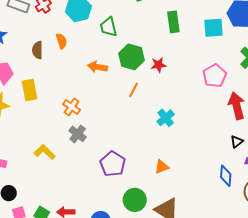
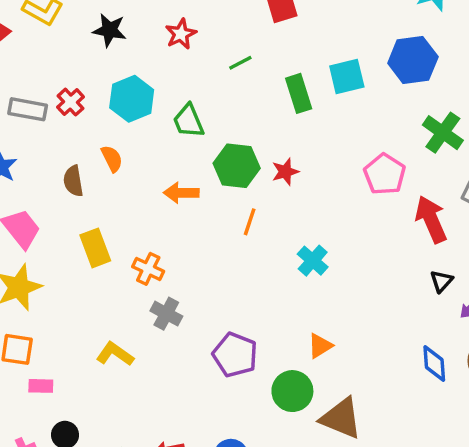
cyan square: (213, 28) -> (347, 76), moved
yellow rectangle: (30, 90) -> (95, 248), moved
blue diamond: (226, 176) -> (434, 364), moved
green circle: (135, 200) -> (292, 391), moved

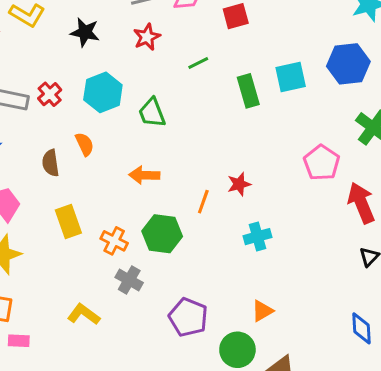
green hexagon: (237, 166) -> (162, 234), moved
red star: (285, 172) -> (239, 184), moved
cyan cross: (313, 261) -> (258, 237), turned 32

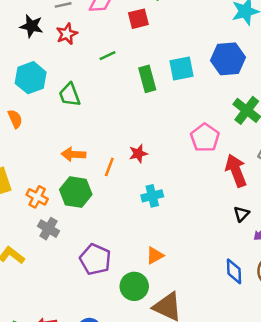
black star: (85, 32) -> (32, 26), moved
orange arrow: (144, 175) -> (73, 154), moved

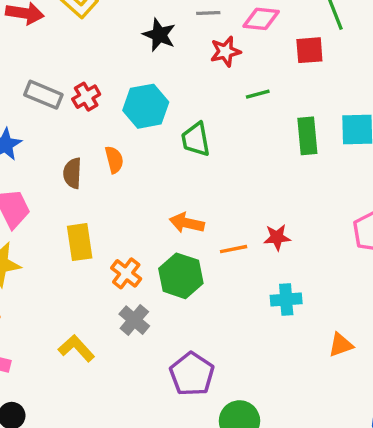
red star: (67, 34) -> (225, 52), moved
orange line: (109, 167) -> (234, 249), turned 48
orange triangle: (155, 256) -> (341, 345), moved

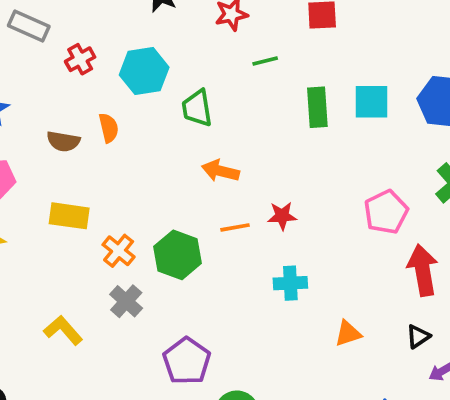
gray rectangle: (43, 95) -> (29, 26), moved
brown semicircle: (72, 173) -> (63, 141), turned -84
orange arrow: (187, 223) -> (220, 171), moved
yellow rectangle: (80, 242) -> (69, 216), turned -75

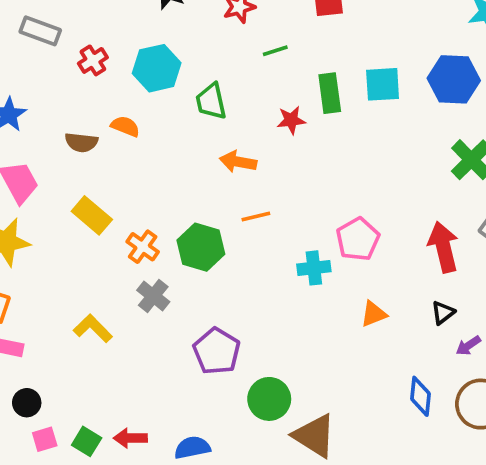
orange semicircle: (109, 128) -> (125, 126), turned -52
pink pentagon: (386, 212) -> (358, 239), moved
yellow rectangle: (69, 216) -> (92, 215), turned 36
red star: (282, 216) -> (291, 120), moved

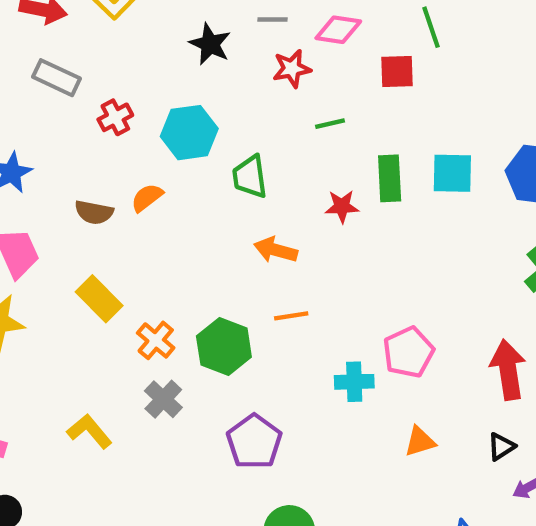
orange semicircle: (125, 126) -> (147, 198), turned -64
purple pentagon: (217, 351) -> (254, 442), moved

